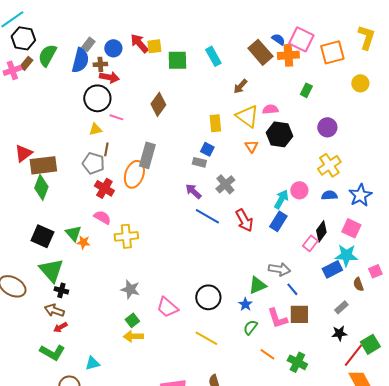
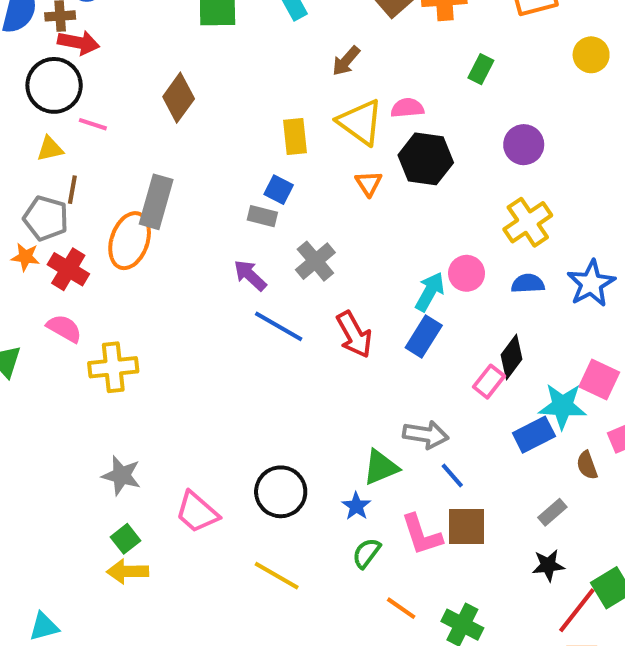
pink square: (351, 228) -> (599, 379), moved
orange star: (83, 242) -> (25, 257), moved

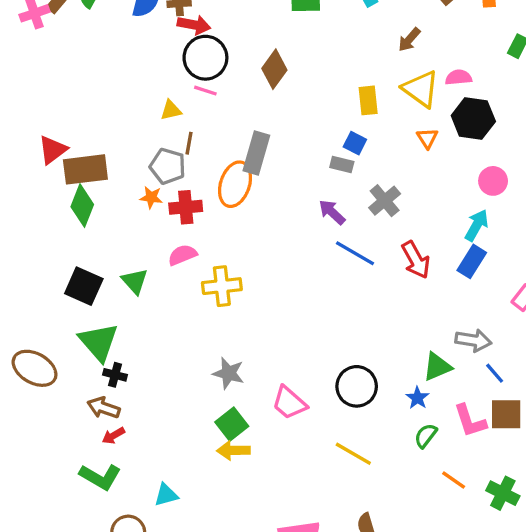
black circle: (54, 85) -> (205, 58), moved
red cross: (68, 269) -> (186, 207), turned -36
pink circle: (467, 273) -> (493, 181), moved
pink semicircle: (64, 328) -> (182, 255), turned -52
green square: (126, 539) -> (232, 424), size x1.4

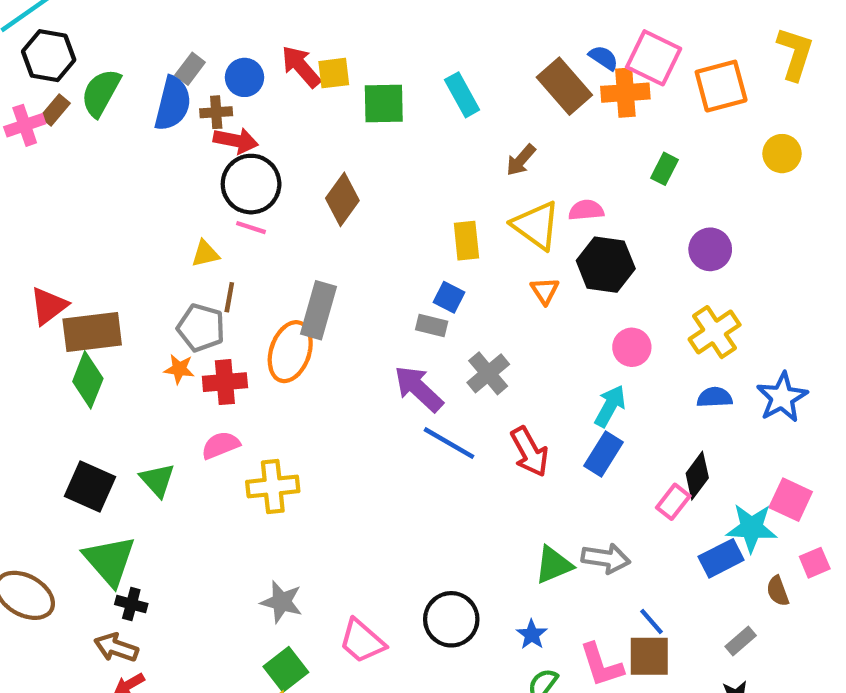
purple arrow: (332, 212) -> (419, 389), size x1.4
green triangle: (437, 367) -> (554, 565), moved
blue line: (495, 373) -> (651, 621), moved

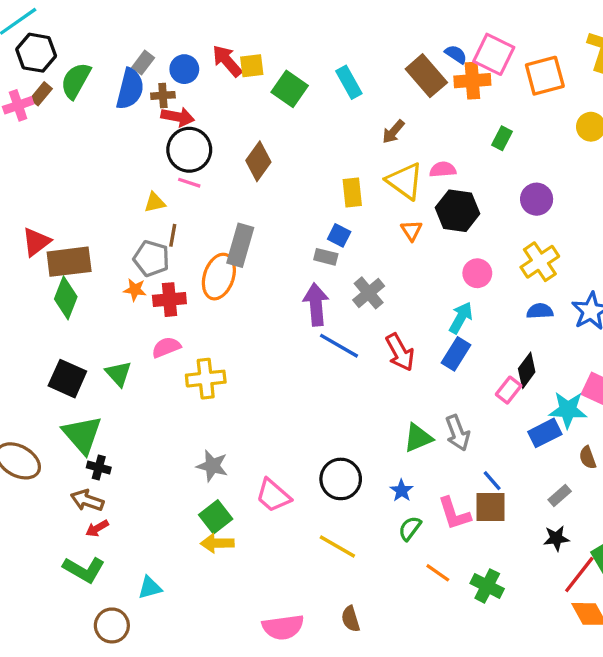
green square: (384, 104) -> (290, 89), turned 36
purple arrow: (419, 389) -> (316, 304), turned 42
gray arrow: (606, 558) -> (458, 433), turned 60

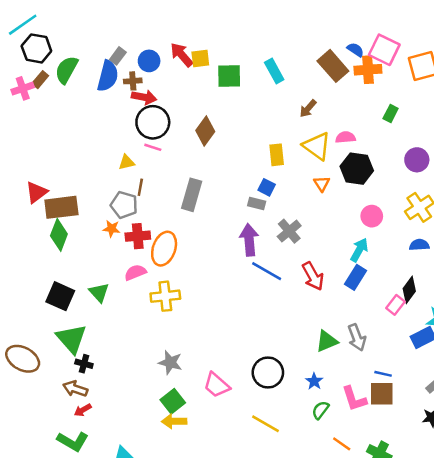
green square: (290, 89) -> (229, 76), turned -36
orange ellipse: (219, 277) -> (164, 249), moved
blue line: (492, 481) -> (383, 374), turned -36

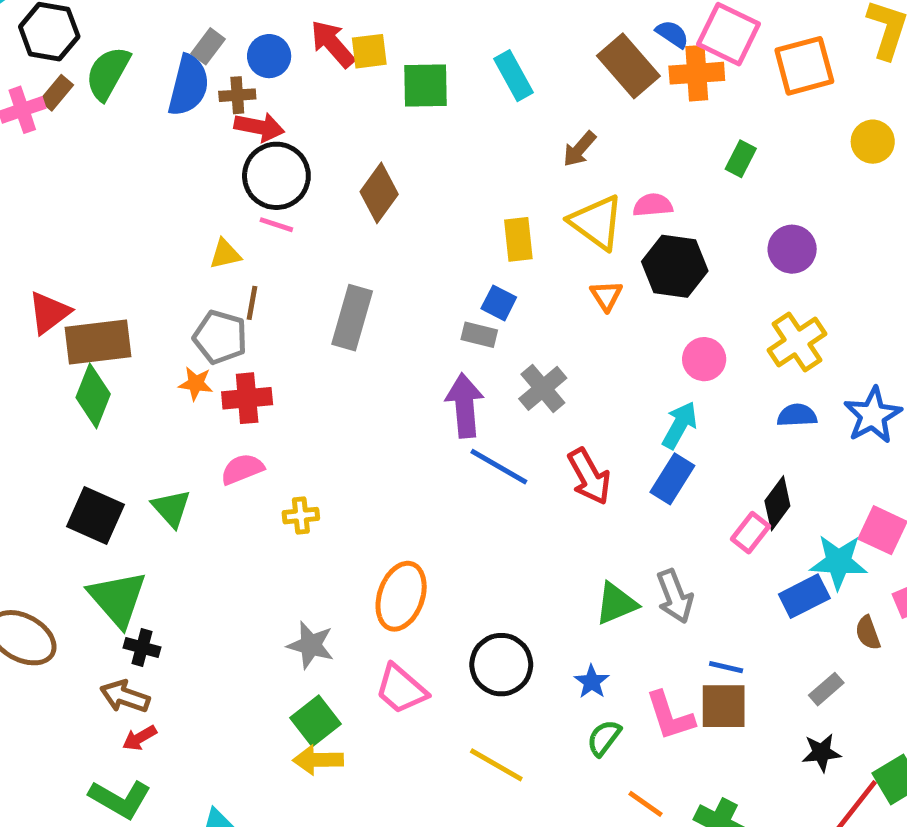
orange ellipse: (164, 249) -> (401, 596), moved
yellow cross: (165, 296) -> (301, 516), size x0.6

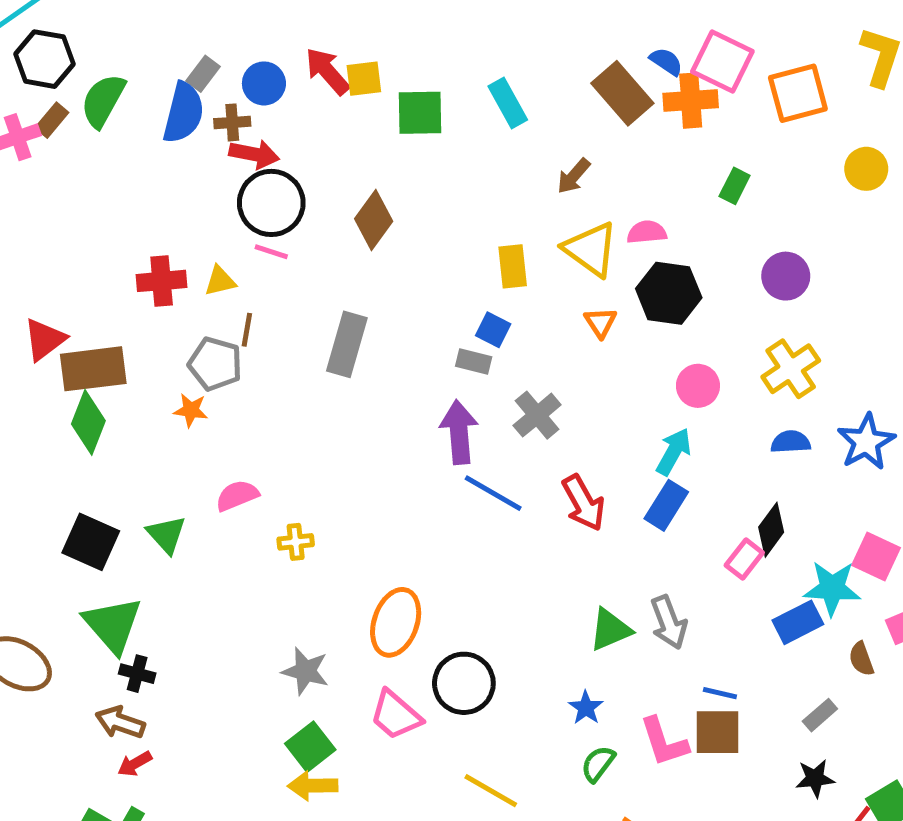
red cross: (247, 398) -> (162, 281), moved
black circle: (501, 665) -> (464, 683), moved

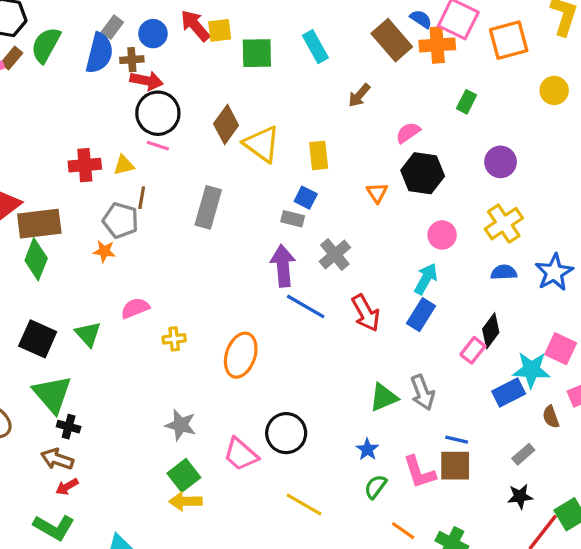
pink semicircle: (647, 232) -> (408, 133), turned -30
yellow triangle: (591, 249) -> (262, 144), moved
orange ellipse: (396, 622) -> (241, 355), moved

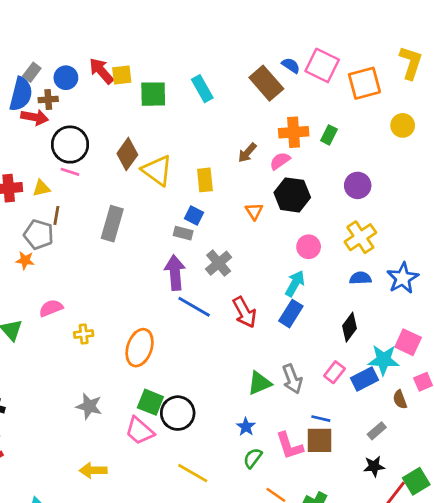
orange cross: (437, 45) -> (294, 132), moved
red arrow: (146, 81) -> (35, 117), moved
brown arrow: (359, 95) -> (247, 153), moved
pink rectangle: (473, 350) -> (334, 372), moved
green square: (184, 475) -> (150, 402), moved, turned -30

